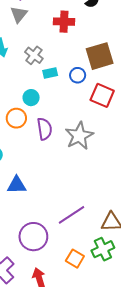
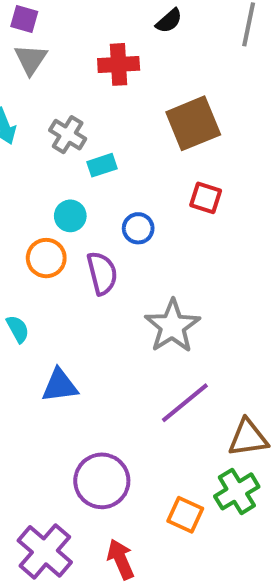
blue circle: (78, 75) -> (138, 228), moved
red square: (102, 95) -> (206, 198), size x0.7
gray star: (79, 136) -> (172, 326), moved
purple line: (72, 215) -> (185, 403), moved

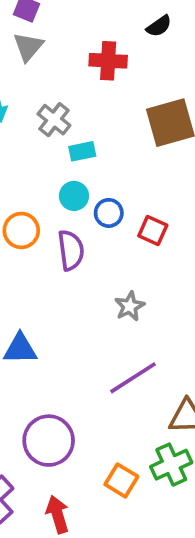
red square: (206, 198) -> (153, 231), moved
cyan circle: (70, 216) -> (74, 196), moved
gray star: (172, 326) -> (130, 306), size x0.6

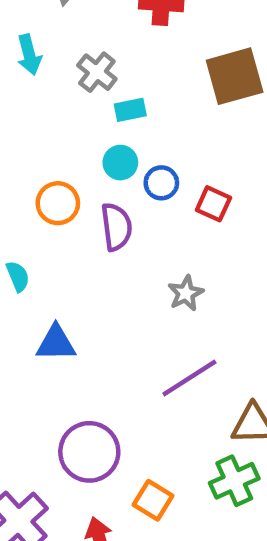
orange square: (121, 480) -> (153, 500), moved

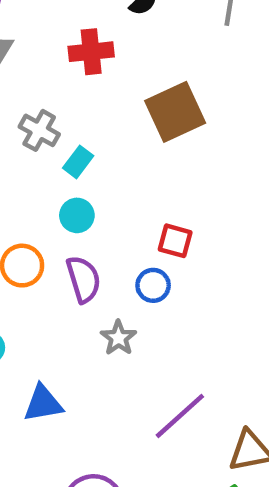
cyan rectangle: (130, 110) -> (78, 162), turned -32
blue circle: (161, 183) -> (153, 285), moved
gray star: (186, 293) -> (118, 338), moved

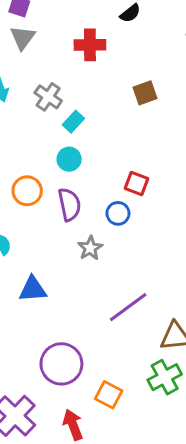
brown square: (175, 112) -> (145, 93), size x0.6

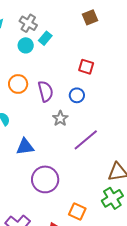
cyan circle: (69, 159) -> (26, 45), moved
red square: (136, 184) -> (86, 67), moved
purple line: (128, 307) -> (86, 140), moved
purple circle: (61, 364) -> (45, 179), moved

